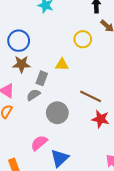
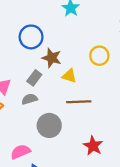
brown star: (21, 64) -> (52, 58), moved
gray rectangle: (42, 78) -> (34, 78), moved
brown line: (91, 96) -> (79, 102), moved, turned -45

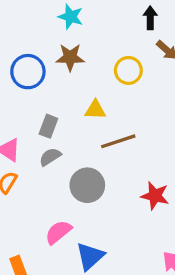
brown star: (52, 58) -> (70, 57), moved

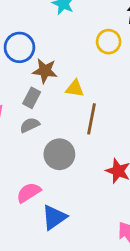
brown star: (70, 57) -> (45, 71), moved
yellow circle: (128, 70) -> (109, 42), moved
brown line: (118, 141) -> (92, 119), turned -68

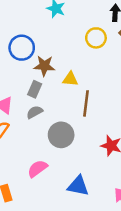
blue triangle: (54, 217) -> (78, 186), moved, turned 50

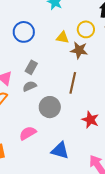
brown star: (44, 66) -> (79, 50), moved
yellow triangle: (70, 79) -> (63, 38), moved

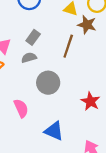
brown line: (73, 83) -> (68, 46), moved
pink semicircle: (28, 133) -> (21, 108), turned 90

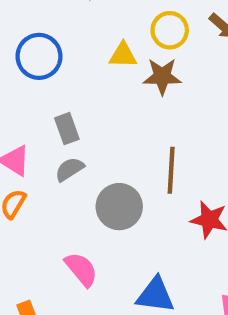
gray rectangle: (33, 37) -> (67, 129), turned -40
brown line: (68, 46) -> (171, 170), moved

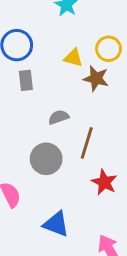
gray rectangle: (67, 129) -> (26, 80), moved
gray semicircle: (70, 169) -> (59, 117), moved

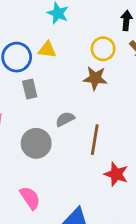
yellow triangle: (73, 58) -> (47, 50), moved
gray circle: (46, 159) -> (36, 143), moved

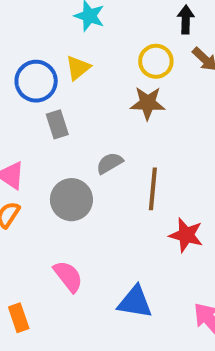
yellow triangle: (47, 50) -> (78, 68), turned -42

